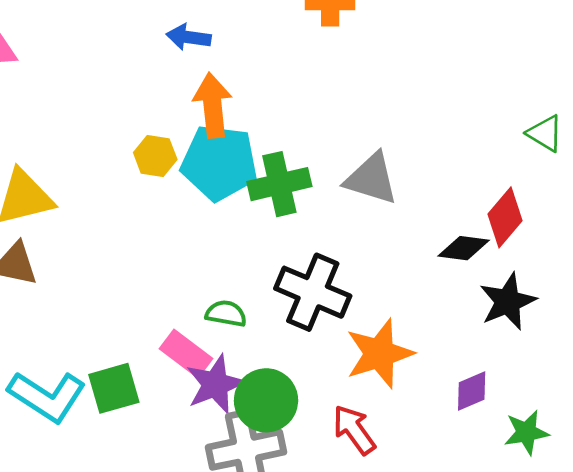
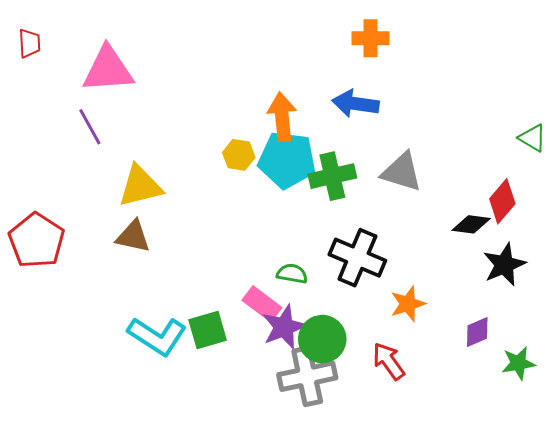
blue arrow: (189, 37) -> (355, 104), moved, size x1.4
orange star: (379, 354) -> (408, 304), size x0.7

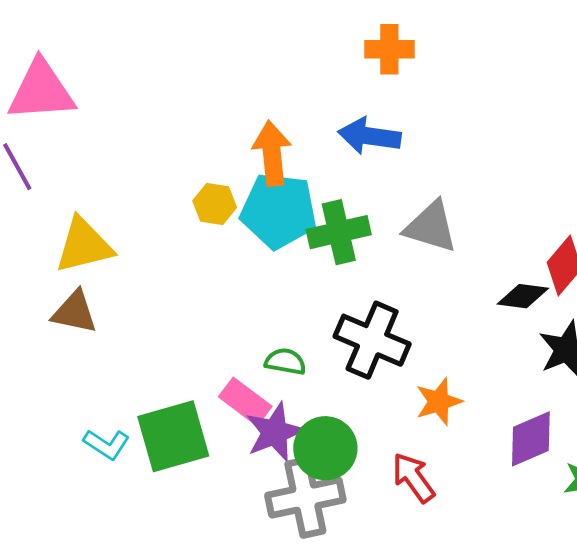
green square: (208, 330) -> (173, 436), size x1.4
purple diamond: (477, 332) -> (531, 439), size x1.4
cyan L-shape: (157, 336) -> (107, 444), size x0.6

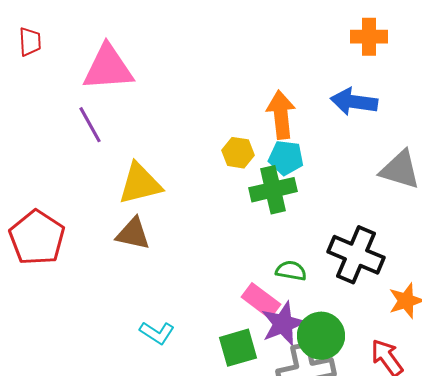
cyan pentagon: (279, 211) -> (286, 158), size x0.6
green cross: (339, 232) -> (273, 190), moved
green square: (173, 436) -> (238, 348), moved, size x0.7

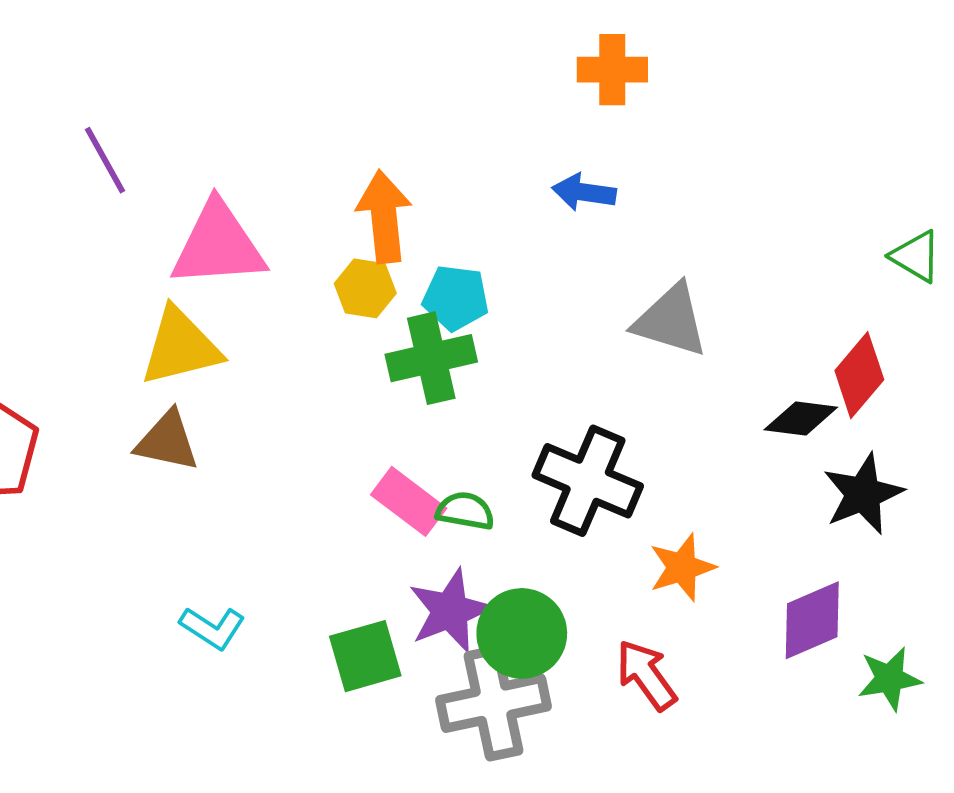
pink triangle: (108, 68) -> (218, 245), moved
blue arrow: (354, 102) -> (584, 192), size x0.7
orange arrow: (281, 115) -> (384, 217), moved
purple line: (90, 125) -> (105, 160), moved
pink rectangle: (261, 301) -> (409, 501), moved

